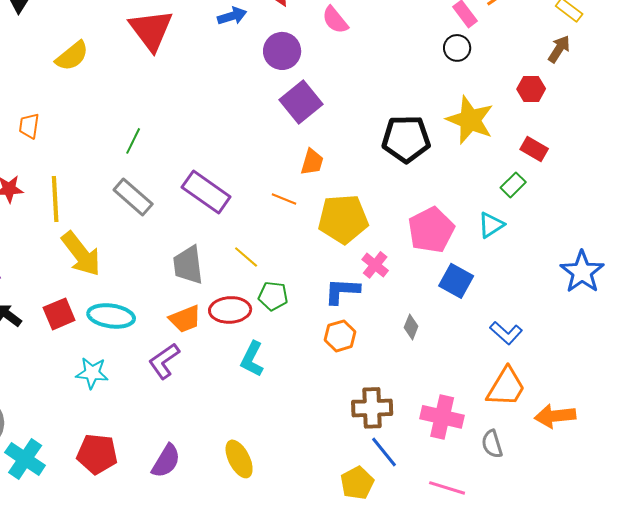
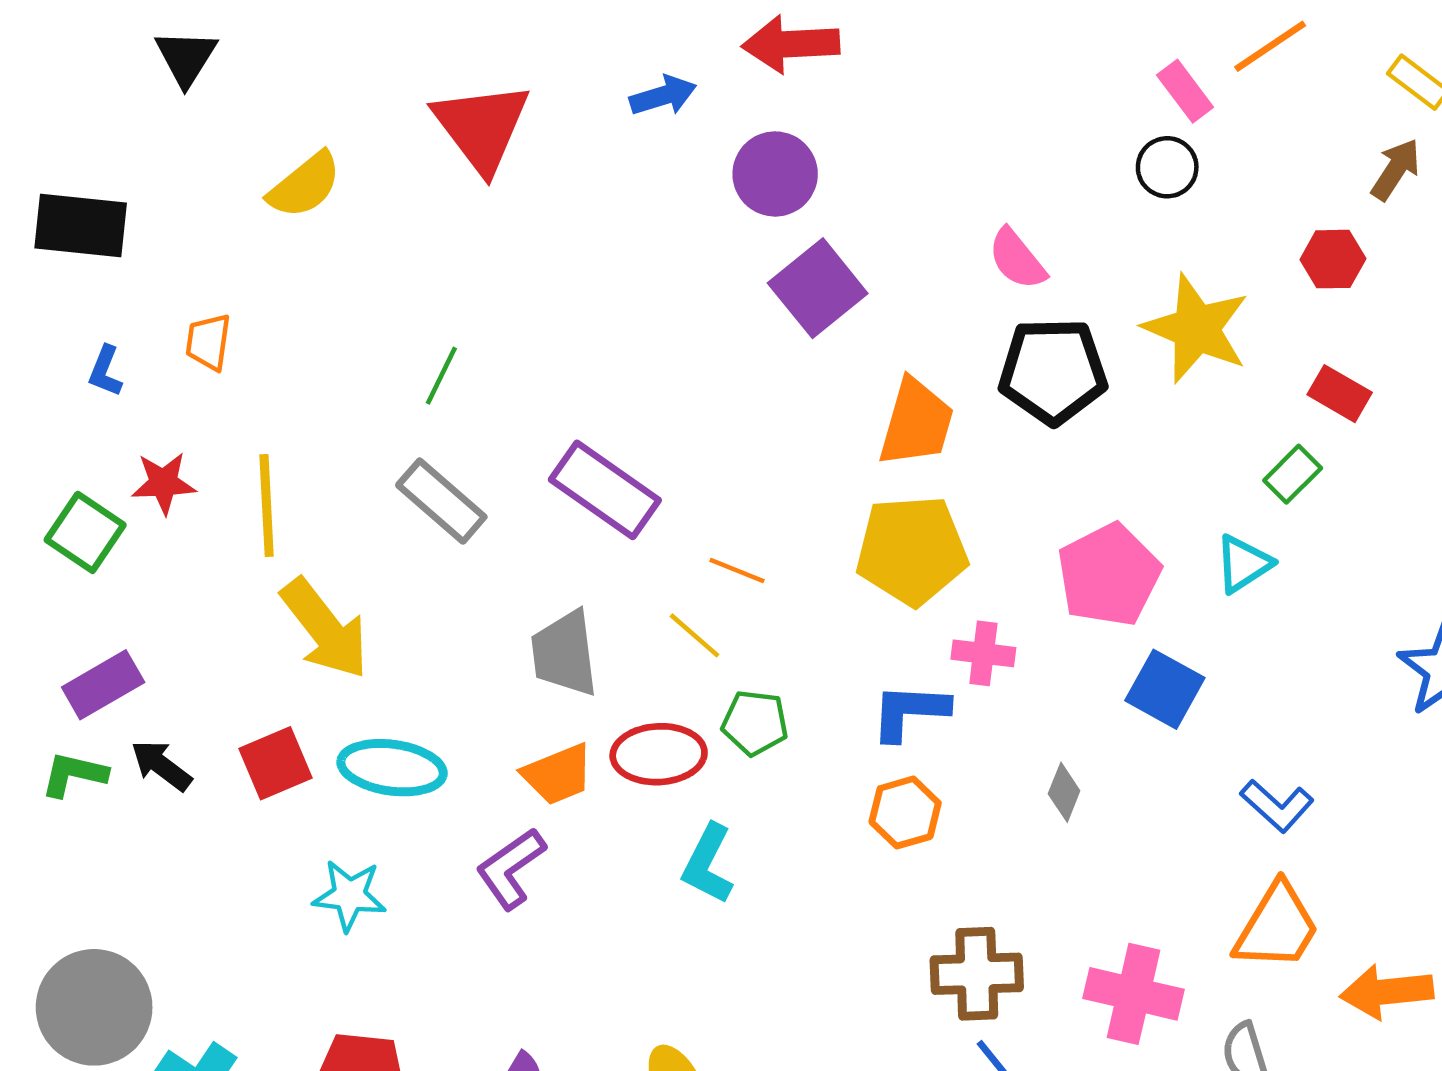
pink semicircle: (335, 20) -> (1017, 259), moved
orange trapezoid: (312, 162) -> (916, 423), moved, size x1.5
orange line: (284, 199) -> (737, 570), moved
pink cross: (375, 265) -> (983, 653), turned -32

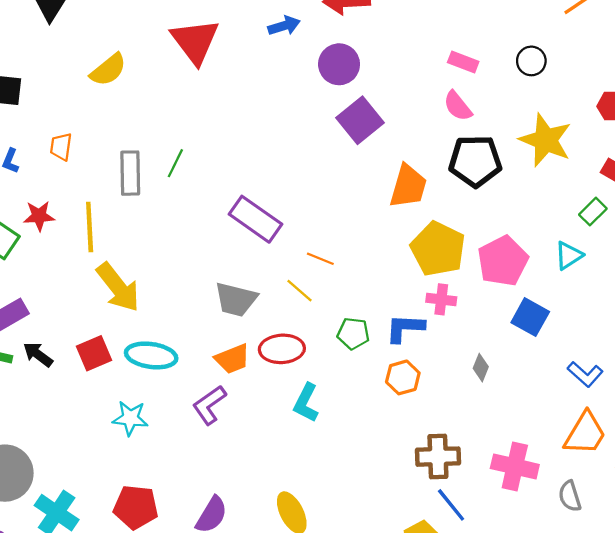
pink rectangle: (1185, 91) -> (463, 62), moved, turned -32
gray rectangle: (441, 501) -> (130, 173), moved, turned 48
yellow pentagon: (912, 550) -> (438, 249), moved, turned 30
gray trapezoid: (565, 653) -> (236, 299), turned -69
green pentagon: (755, 723) -> (353, 333), moved

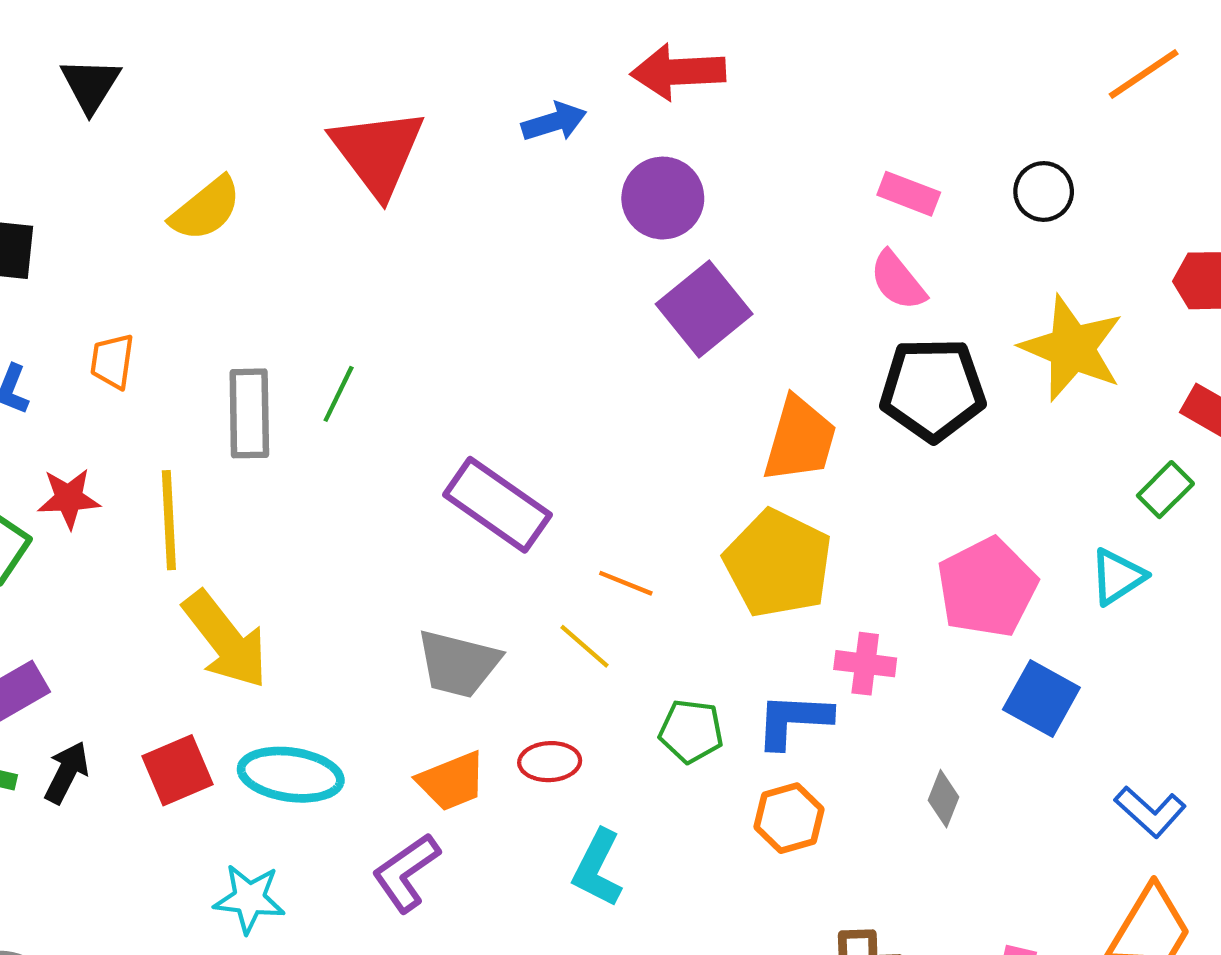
yellow pentagon: (438, 249) -> (778, 564), moved
red ellipse: (282, 349) -> (550, 762), size x0.7
black arrow: (38, 354) -> (67, 772), turned 80

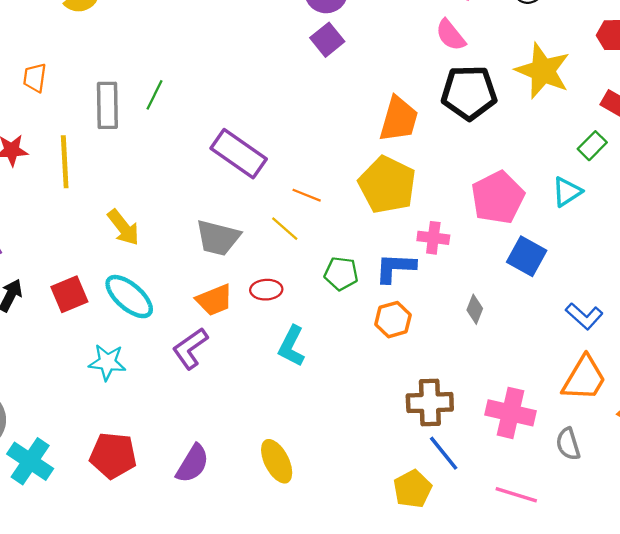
purple square: (704, 309) -> (327, 40), moved, size x0.7
yellow arrow: (225, 640) -> (123, 227), moved, size x0.7
cyan ellipse: (291, 775) -> (129, 297), turned 33

